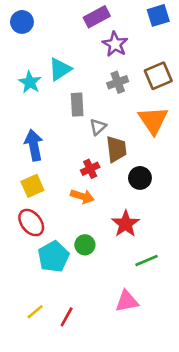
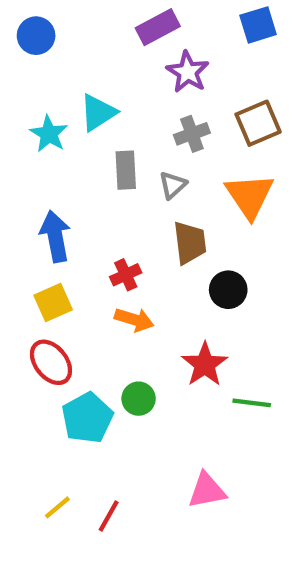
gray triangle: (98, 127) -> (173, 185), moved
red cross: (90, 169) -> (126, 275), moved
green line: (147, 261) -> (252, 403), moved, turned 30

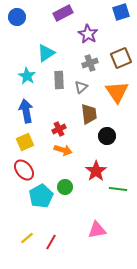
purple rectangle: (158, 27) -> (63, 13), moved
cyan star: (49, 134) -> (27, 76), moved

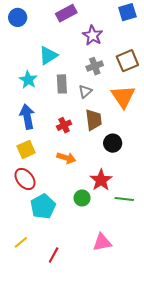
red cross: (59, 129) -> (64, 125), moved
green circle: (65, 187) -> (82, 198), moved
yellow line: (27, 238) -> (21, 242), moved

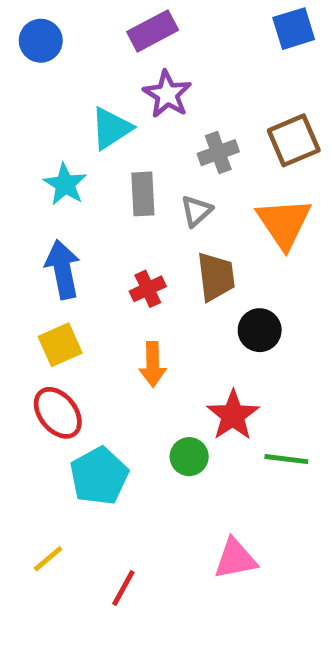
purple star: (93, 35) -> (167, 94), moved
orange arrow: (66, 158) -> (153, 364), turned 72

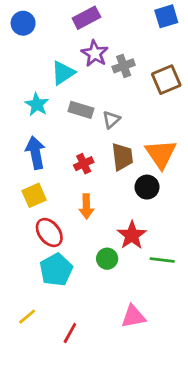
gray cross: (218, 153) -> (124, 66), moved
gray rectangle: (143, 194) -> (81, 110), turned -70
orange triangle: (284, 223) -> (161, 154), moved
red ellipse: (58, 413) -> (49, 233), moved

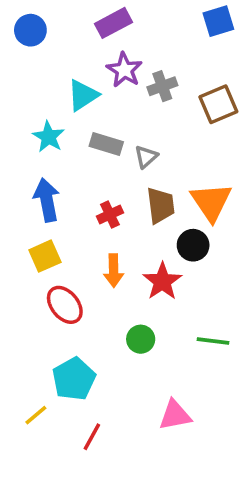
red star: (132, 235) -> (162, 281), moved
cyan pentagon: (56, 270) -> (74, 379), moved

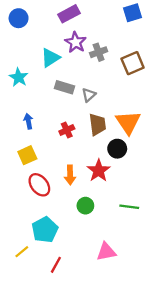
cyan star: (49, 137) -> (19, 77), moved
blue arrow: (47, 200) -> (28, 121), size x0.6
orange arrow: (114, 271) -> (70, 175), moved

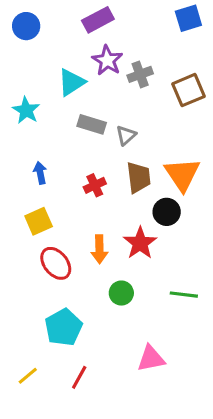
yellow line: (22, 252) -> (28, 376), moved

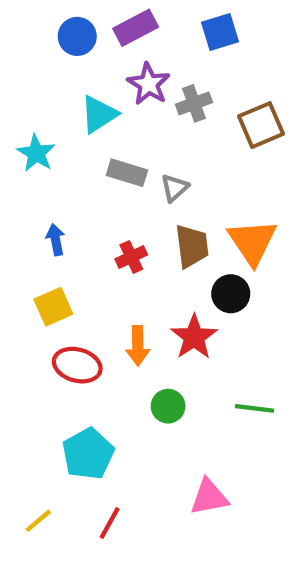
blue square: (188, 18) -> (220, 32), moved
blue circle: (26, 26) -> (77, 36), moved
red ellipse: (56, 263) -> (77, 365), turned -36

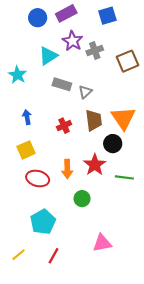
green line: (255, 408) -> (124, 177), moved

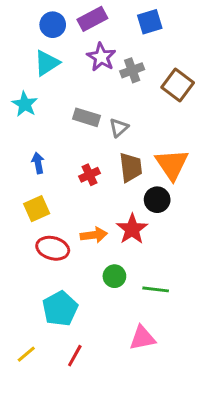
cyan triangle: (48, 56) -> (47, 63), moved
brown square: (128, 61) -> (178, 85), turned -30
orange arrow: (67, 169) -> (94, 235), turned -96
green line: (124, 177) -> (156, 289), moved

